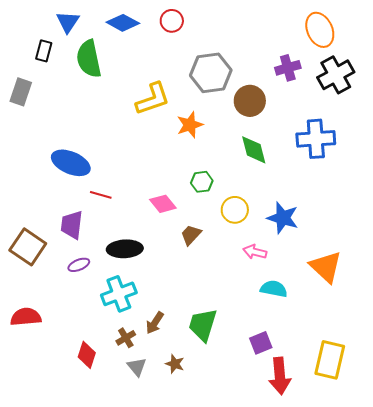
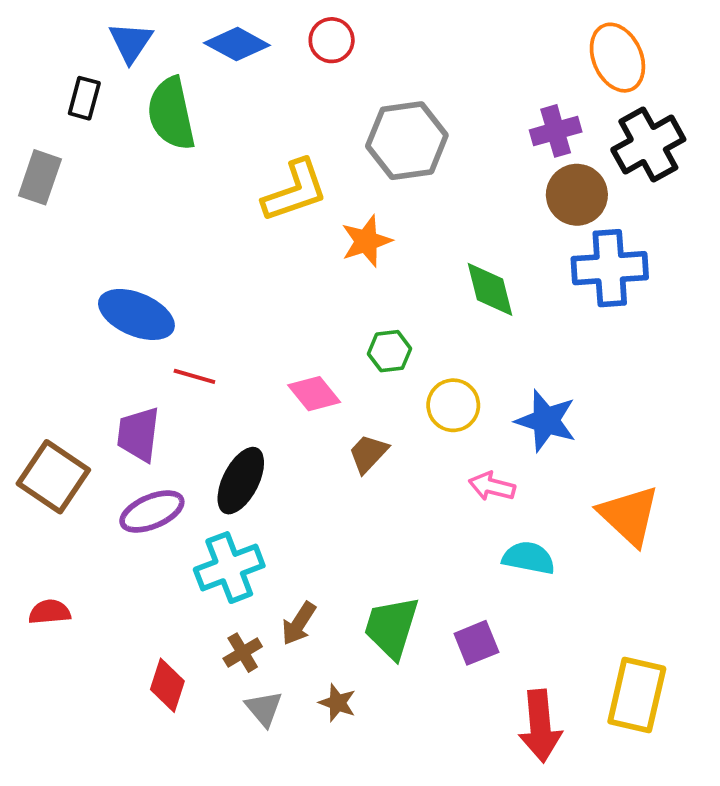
brown circle: (250, 101) -> (577, 195), moved
black ellipse: (125, 249) -> (241, 481), turned -60
purple ellipse: (79, 265) -> (152, 512), size x1.5
red semicircle: (26, 317) -> (50, 612), size x0.7
purple square: (261, 343) -> (476, 643), moved

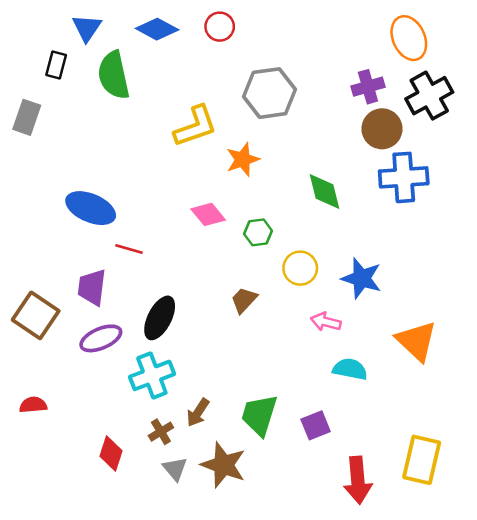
pink diamond: (314, 394) -> (208, 214), moved
brown star: (337, 703) -> (224, 465), size x1.8

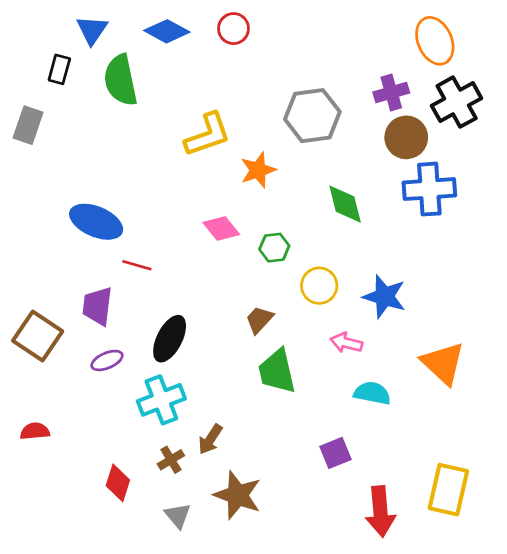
gray hexagon: (270, 93) -> (312, 116), moved
purple ellipse: (101, 338) -> (107, 360), size x0.7
green trapezoid: (259, 415) -> (277, 371), moved, turned -30
gray triangle: (175, 469) -> (178, 516), moved

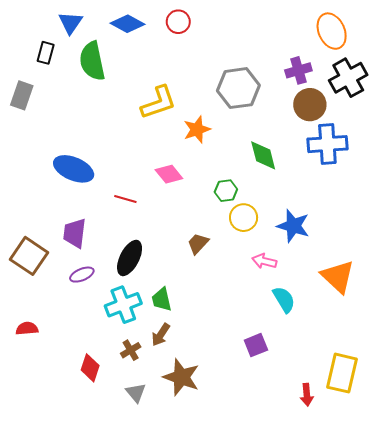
green hexagon: (274, 248) -> (226, 191), moved
red line: (137, 265) -> (125, 199), moved
green trapezoid: (277, 371) -> (162, 299), moved, size x0.7
cyan semicircle: (372, 393) -> (284, 299), turned 48
red arrow: (380, 511) -> (307, 395), moved, size x0.6

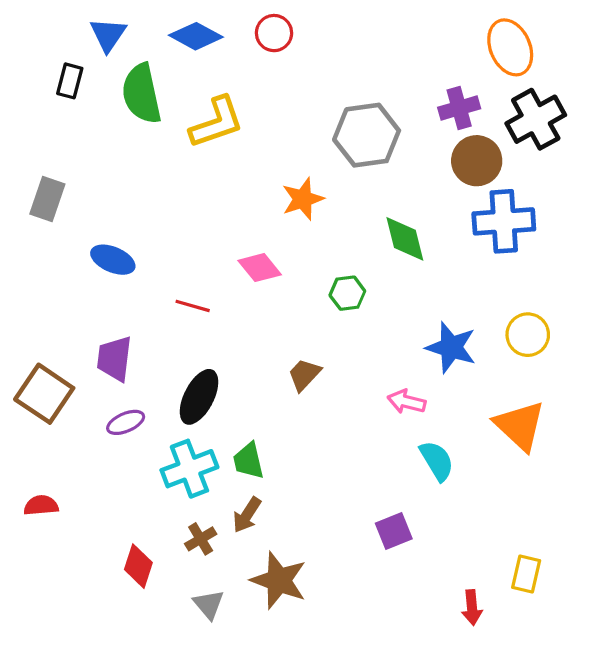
gray rectangle: (22, 95) -> (47, 199), moved
yellow L-shape: (159, 103) -> (217, 122), moved
blue ellipse: (74, 169) -> (113, 260), size x0.7
yellow circle: (244, 218) -> (528, 335), moved
yellow rectangle: (342, 373) -> (526, 574), size x0.6

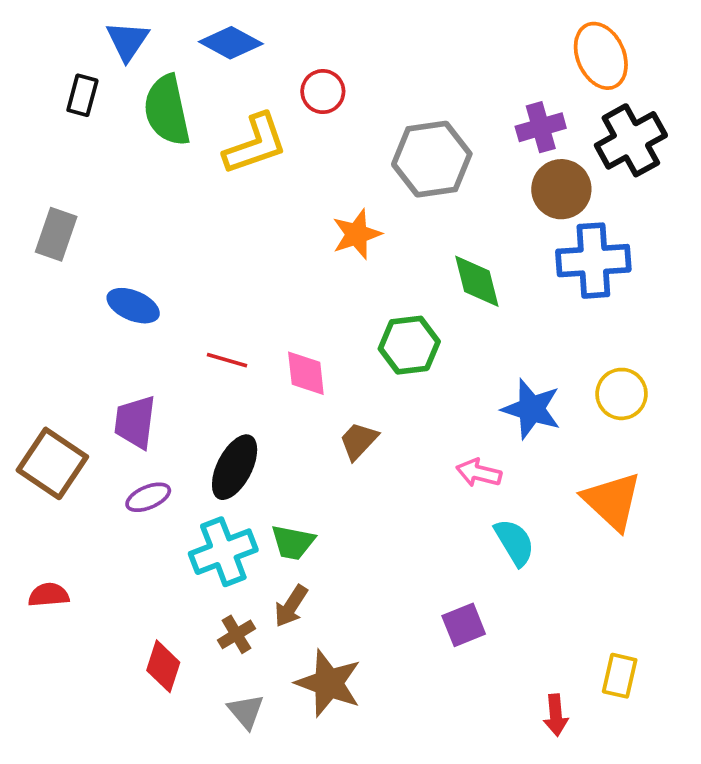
red circle: (274, 33) -> (323, 92), moved
pink diamond: (260, 268) -> (306, 373), moved, turned 33
green hexagon: (347, 293) -> (409, 345), size x1.4
green trapezoid: (248, 461) -> (293, 542), turned -66

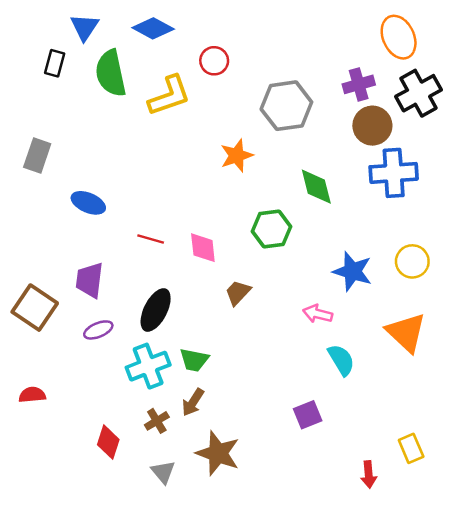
yellow rectangle: (620, 676) -> (411, 448), turned -36

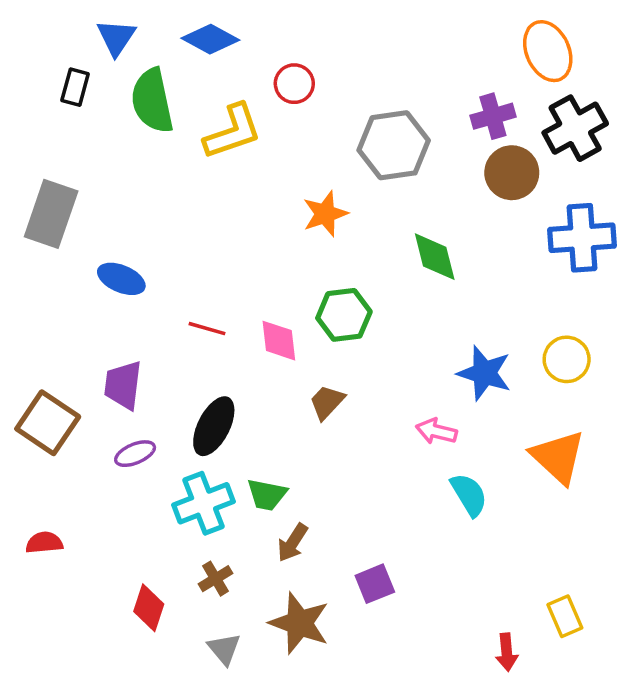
gray rectangle: (37, 155) -> (51, 214), size x1.4
blue cross: (394, 173) -> (582, 238), moved
green hexagon: (271, 229) -> (344, 315), moved
brown arrow: (193, 402) -> (293, 543), moved
purple square: (308, 415) -> (375, 584), moved

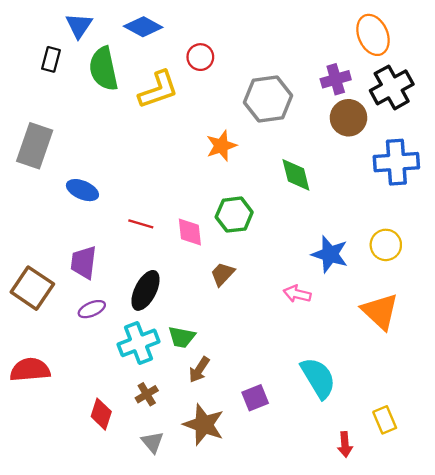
cyan semicircle: (469, 495) -> (318, 378), moved, size x1.4
red semicircle: (44, 543) -> (30, 370), size x1.6

